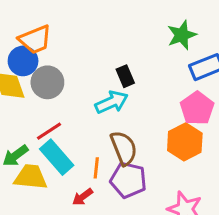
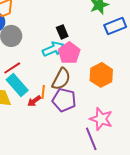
pink pentagon: (197, 108) -> (69, 53), moved
brown semicircle: (124, 148) -> (61, 79), turned 50
red arrow: (83, 197) -> (34, 101), moved

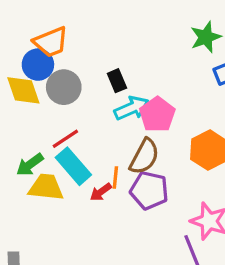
black rectangle: (62, 32) -> (117, 81), moved

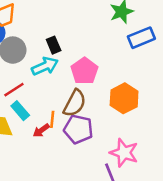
cyan arrow: (131, 108) -> (45, 66), moved
cyan rectangle: (73, 166) -> (20, 111), size x0.7

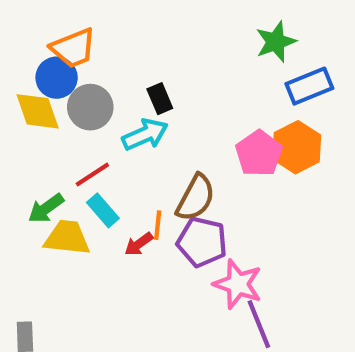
pink pentagon: (84, 71) -> (259, 153), moved
orange hexagon: (124, 98) -> (297, 147), moved
pink star: (124, 153) -> (238, 284), moved

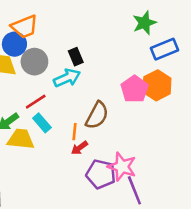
purple pentagon: (202, 242) -> (101, 174), moved
red arrow: (139, 244) -> (79, 148), moved

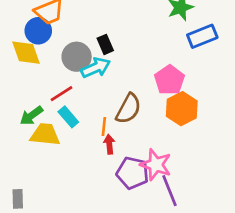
gray circle: (34, 62) -> (77, 57), moved
orange hexagon: (157, 85) -> (182, 109), moved
red arrow: (79, 148) -> (109, 144), turned 120

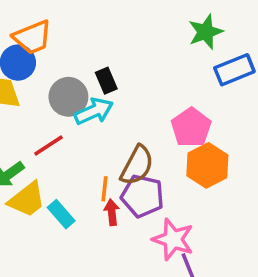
cyan rectangle: (68, 117) -> (61, 214), moved
yellow trapezoid: (45, 135) -> (27, 200), turned 136
purple pentagon: (133, 173) -> (142, 196), moved

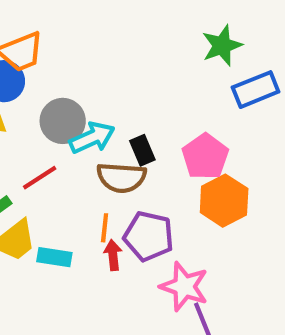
black rectangle: (106, 81) -> (142, 150), moved
brown semicircle: (137, 165) -> (121, 178), moved, turned 66
cyan rectangle: (61, 214) -> (54, 257), turned -40

